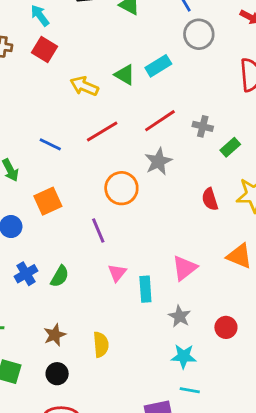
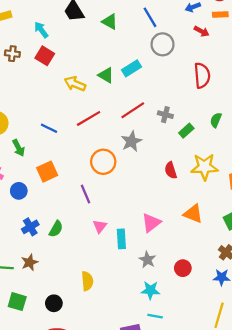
brown star: (55, 335) -> (30, 262), moved

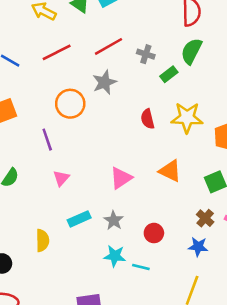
green semicircle: (216, 120) -> (191, 51), moved, size x1.5
cyan rectangle: (121, 239) -> (79, 219), moved, turned 66
cyan line: (155, 316) -> (141, 267), moved

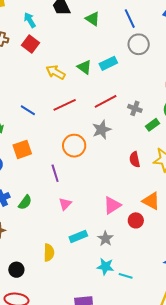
red circle: (154, 233) -> (136, 220), moved

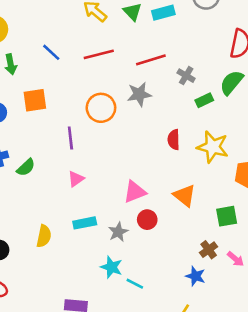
red circle: (136, 220) -> (147, 220), moved

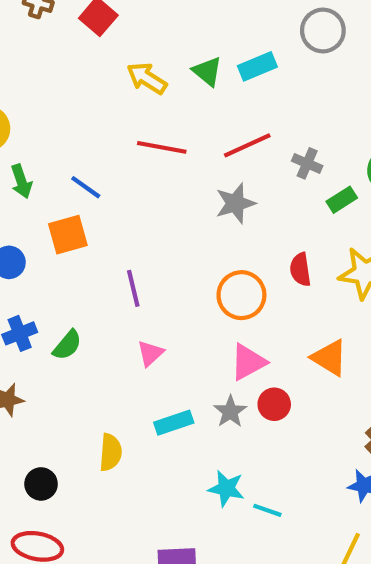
blue line: (51, 52) -> (86, 187), moved
red line: (99, 54) -> (162, 147), turned 32
orange circle: (101, 108) -> (241, 295), moved
gray star: (118, 232) -> (230, 412), moved

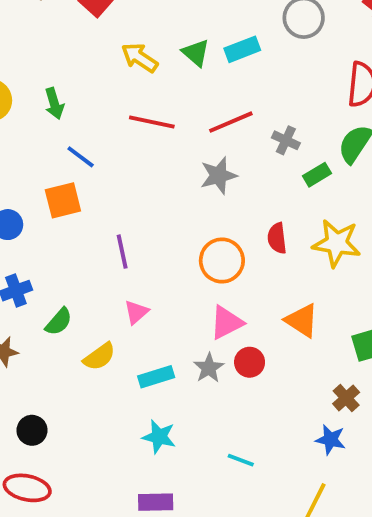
green arrow: (21, 181) -> (54, 104), moved
green semicircle: (67, 345) -> (59, 322), moved
yellow semicircle: (111, 452) -> (99, 357), moved, turned 48
cyan star: (226, 488) -> (159, 437), moved

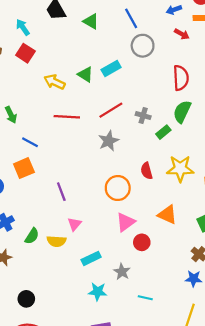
yellow semicircle: (99, 357) -> (56, 241), moved, turned 48
gray star: (209, 368) -> (122, 272), moved

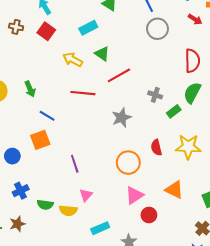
cyan rectangle: (111, 69) -> (88, 28), moved
red line: (111, 110) -> (119, 75), moved
green semicircle: (32, 236) -> (45, 205), turned 63

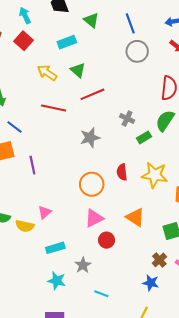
purple line: (75, 164) -> (32, 165), moved

